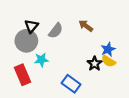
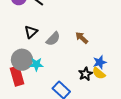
gray circle: (26, 41) -> (22, 60), moved

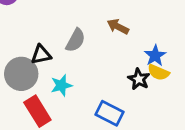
black triangle: (31, 32) -> (41, 55), moved, turned 48
gray circle: (22, 60) -> (21, 74), moved

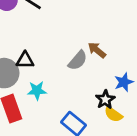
gray semicircle: (76, 40) -> (78, 60), moved
yellow semicircle: (158, 72) -> (113, 114), moved

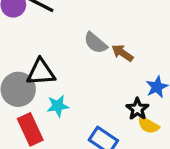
black triangle: (25, 60) -> (41, 72), size x1.4
gray semicircle: (78, 60) -> (96, 43), moved, turned 95

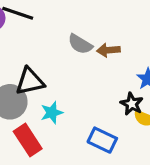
brown arrow: (122, 53) -> (108, 50), turned -30

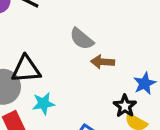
brown arrow: (108, 50) -> (103, 62), moved

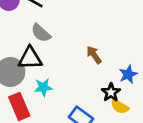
gray semicircle: (82, 39) -> (41, 33), moved
brown arrow: (103, 62) -> (94, 55), turned 48

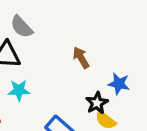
blue star: (128, 74) -> (119, 84), turned 30

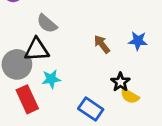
blue star: (119, 84) -> (138, 41), moved

